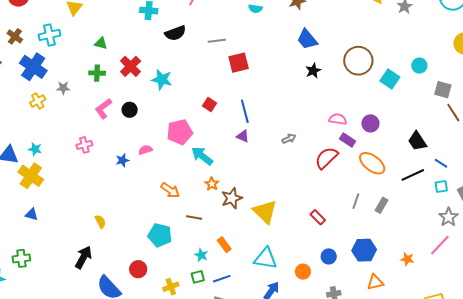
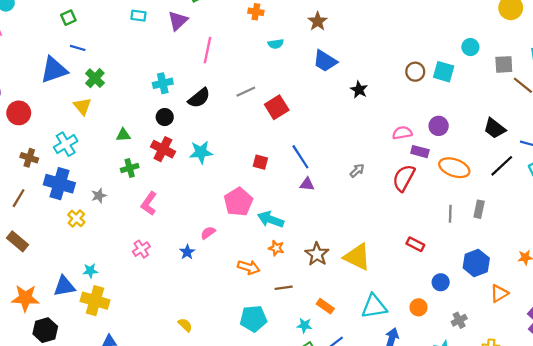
blue trapezoid: (307, 39) -> (325, 61), moved
brown circle: (358, 61) -> (415, 72), moved, size x0.6
black circle: (130, 110) -> (165, 117), moved
orange star: (212, 184) -> (276, 248), moved

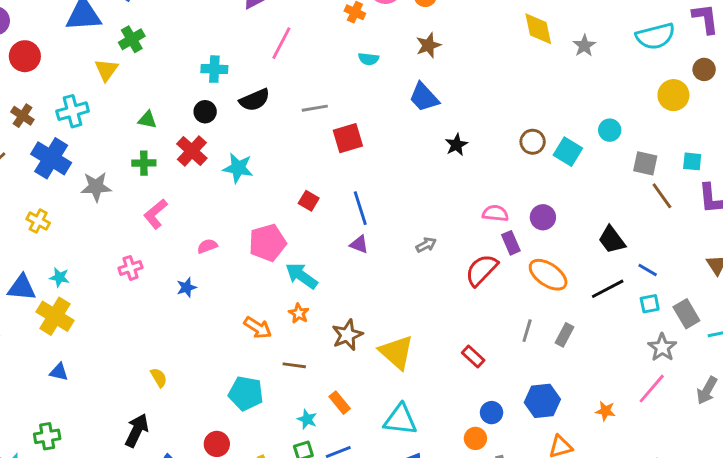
purple rectangle: (420, 152) -> (511, 243), turned 36
gray star: (99, 196) -> (96, 187), size x1.5
yellow cross: (76, 218) -> (38, 221), moved, turned -30
pink semicircle: (208, 233) -> (207, 246), moved
orange circle: (419, 307) -> (475, 438), moved

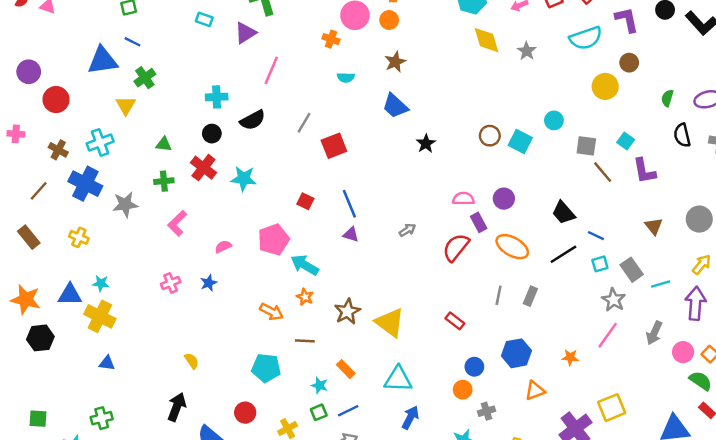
gray line: (315, 108) -> (304, 123), turned -45
cyan square: (692, 161) -> (626, 141), turned 35
pink cross: (130, 268) -> (171, 283), moved

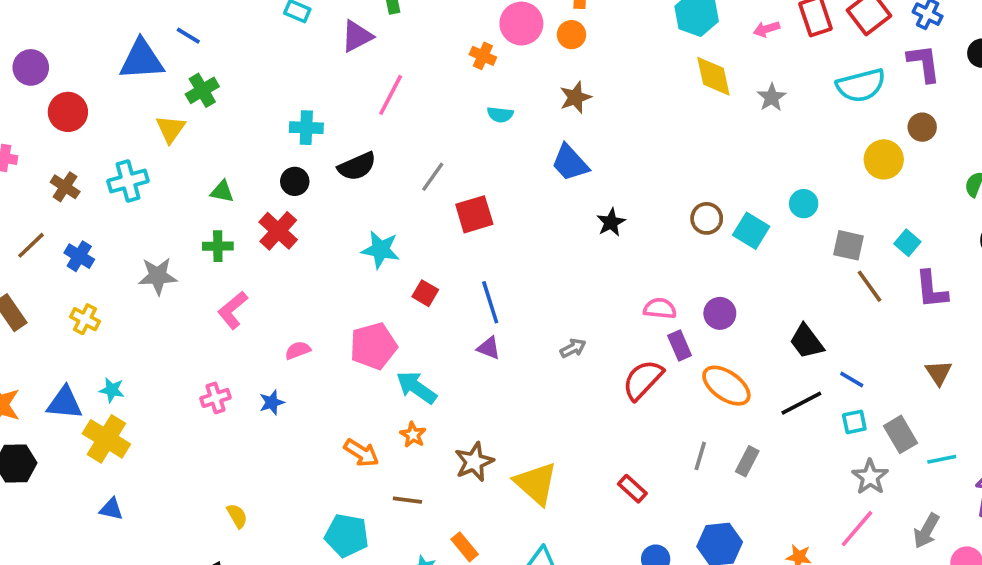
cyan star: (244, 179) -> (381, 250), moved
blue cross: (85, 184) -> (79, 256), moved, size x0.6

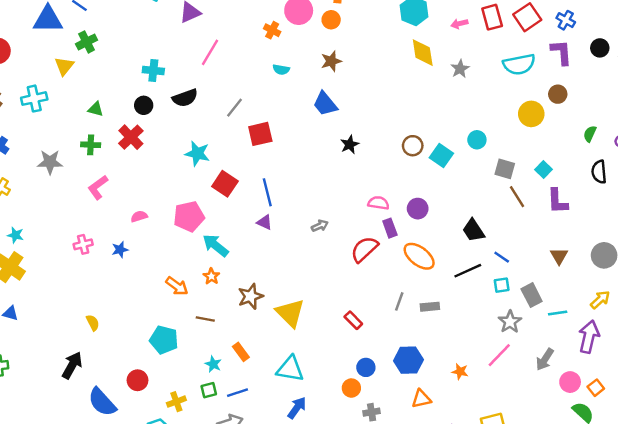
red square: (425, 293) -> (225, 184), size x1.5
gray rectangle: (747, 461) -> (430, 307), turned 54

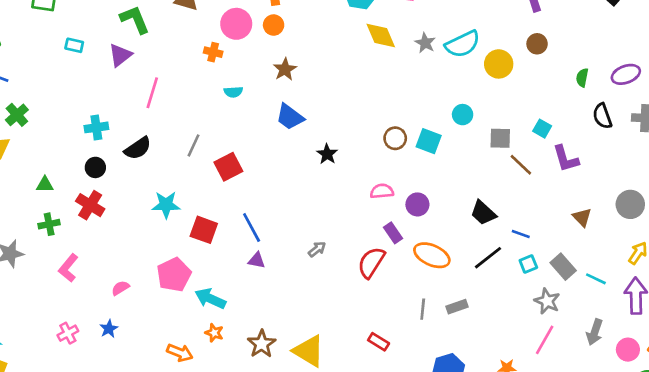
cyan semicircle: (519, 64) -> (463, 44), moved
yellow circle: (531, 114) -> (499, 64), moved
pink semicircle: (378, 203) -> (382, 191), moved
cyan line: (558, 313) -> (596, 279), turned 48

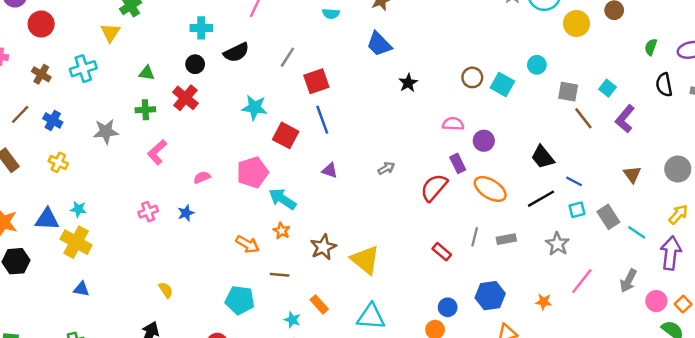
purple L-shape: (566, 159) -> (625, 119), turned 48
blue line: (252, 228) -> (322, 120), moved
gray star: (547, 301) -> (557, 244), moved
red rectangle: (379, 342) -> (442, 252), moved

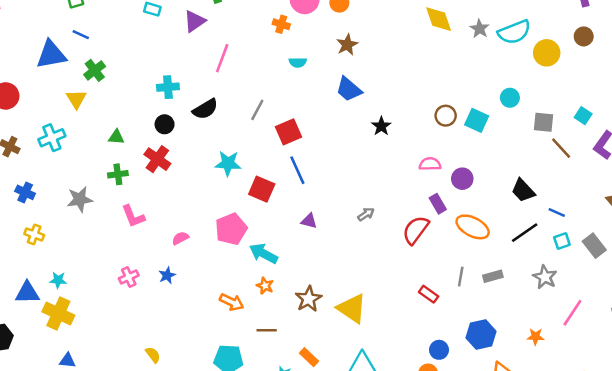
pink L-shape: (157, 152) -> (133, 216), turned -65

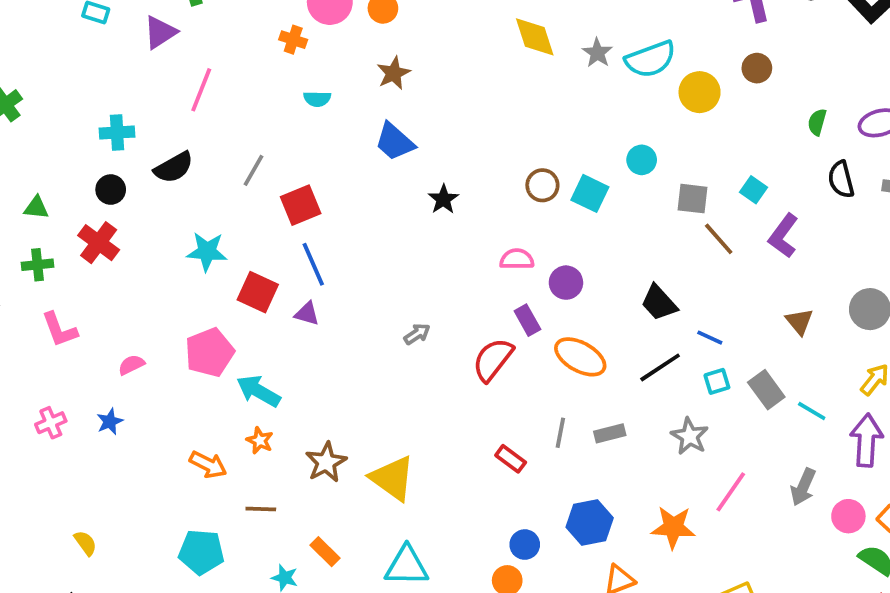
purple triangle: (309, 221) -> (307, 314), moved
orange star: (536, 337) -> (673, 527), size x1.6

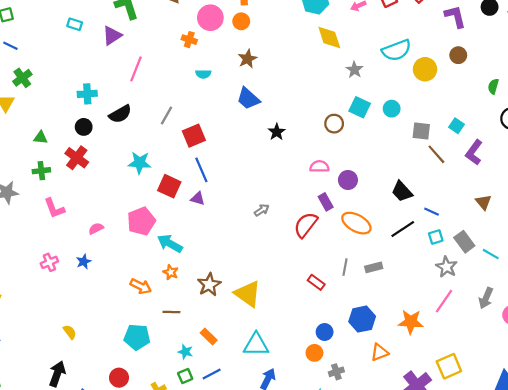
gray star: (597, 53) -> (354, 70), moved
cyan square: (590, 193) -> (360, 107), moved
gray star: (690, 436) -> (446, 267), moved

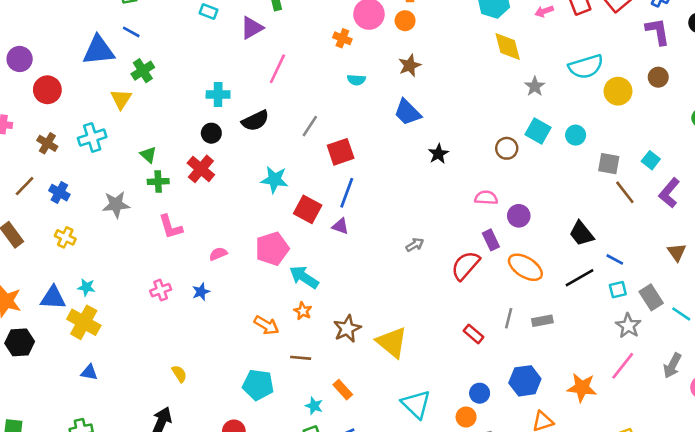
green triangle: (41, 138) -> (148, 155), moved, turned 32
blue line: (201, 170) -> (347, 193), turned 40
cyan triangle: (256, 345) -> (416, 404), moved, turned 40

